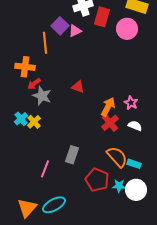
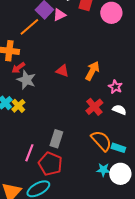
orange line: (45, 43) -> (29, 27), turned 55
orange arrow: (108, 107) -> (92, 71), moved
red pentagon: (97, 180) -> (50, 164), moved

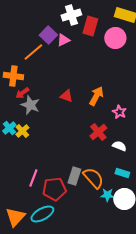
white semicircle: (119, 110) -> (119, 146), moved
gray rectangle: (56, 139) -> (74, 176), moved
orange semicircle: (101, 141) -> (93, 178), moved
red pentagon: (50, 164) -> (54, 189), turned -30

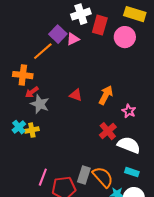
yellow cross: (22, 131) -> (32, 130), turned 32
white semicircle: (119, 146) -> (129, 145), size x1.6

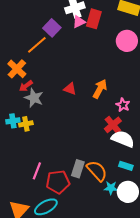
pink circle: (125, 37) -> (127, 41), moved
pink triangle: (73, 39) -> (79, 22), moved
orange cross: (23, 75) -> (17, 69), turned 36
cyan cross: (19, 127) -> (13, 121), turned 32
red cross: (108, 131) -> (113, 125), moved

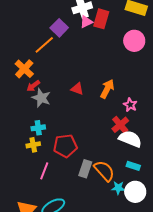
cyan cross: (13, 121) -> (38, 128), moved
yellow cross: (26, 124) -> (33, 145), moved
red pentagon: (58, 182) -> (65, 146), moved

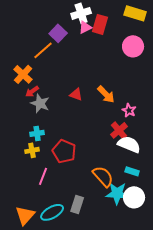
orange arrow: (107, 89) -> (106, 94), turned 108
red pentagon: (65, 146) -> (64, 151), turned 30
gray rectangle: (85, 169) -> (77, 204), moved
cyan star: (118, 188) -> (117, 193), size x1.6

